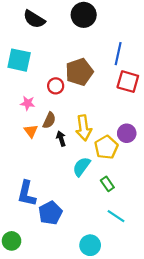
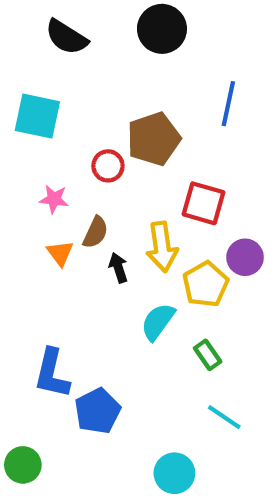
red square: (128, 82) -> (203, 203), moved

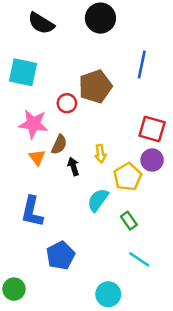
pink star: (54, 199) -> (33, 124), size x1.6
red square: (203, 203) -> (152, 129), moved
yellow arrow: (162, 247) -> (100, 154), size x0.6
blue L-shape: (52, 374) -> (32, 212), moved

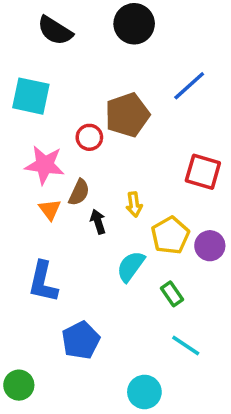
blue line: (142, 65) -> (189, 86), turned 36
purple circle: (152, 160) -> (210, 246), moved

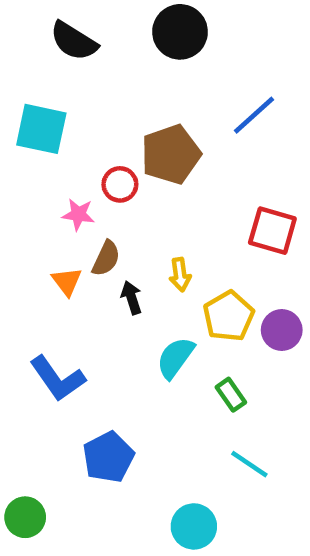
pink star: (45, 165) -> (78, 214), moved, size x0.6
blue L-shape: (43, 282) -> (58, 379), turned -48

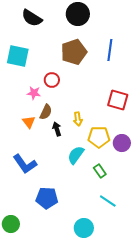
blue line: (254, 115) -> (110, 50), turned -40
brown pentagon: (171, 154) -> (74, 52), moved
yellow pentagon: (229, 316) -> (99, 137), turned 30
blue pentagon: (108, 457) -> (47, 198), turned 30

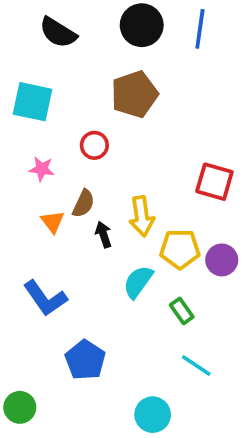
blue line: (110, 50) -> (200, 29), moved
pink star: (34, 93) -> (42, 169), moved
yellow arrow: (78, 119) -> (142, 216), size x1.5
blue pentagon: (47, 198) -> (85, 360), turned 30

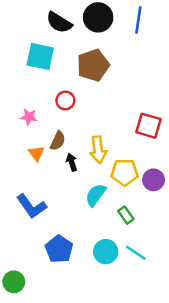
black semicircle: (58, 32) -> (59, 22), moved
cyan square: (33, 102) -> (40, 56), moved
cyan circle: (153, 415) -> (106, 252), moved

